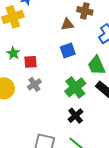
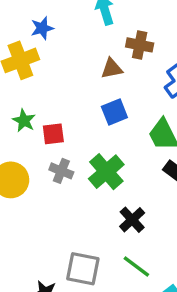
gray cross: (34, 84) -> (61, 171), turned -32
green cross: (75, 87) -> (106, 172), moved

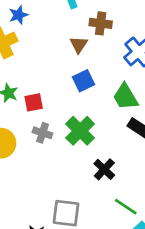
brown triangle: (112, 69) -> (79, 45), turned -42
green line: (136, 267) -> (126, 207), moved

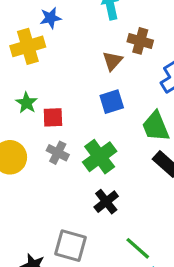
black cross: (104, 169) -> (106, 202), moved

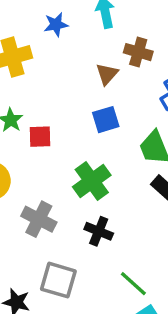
blue star: (50, 18) -> (56, 25), moved
gray cross: (58, 153) -> (39, 219), moved, size x1.4
black cross: (106, 202) -> (99, 231), turned -30

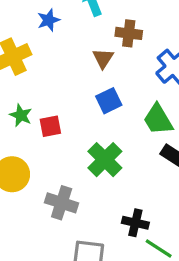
black cross: (99, 231) -> (135, 223), moved

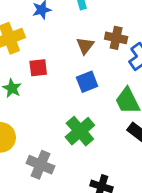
brown cross: (129, 33) -> (116, 38), moved
red square: (50, 126) -> (38, 68), moved

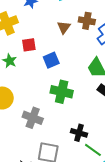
blue square: (87, 82) -> (51, 60), moved
green cross: (80, 131) -> (62, 92), turned -35

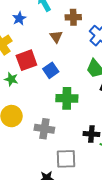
brown cross: (87, 21) -> (73, 17), moved
red square: (29, 45) -> (26, 60), size x1.5

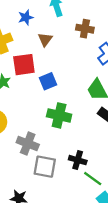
brown triangle: (56, 37) -> (45, 40), moved
gray square: (66, 159) -> (45, 167), moved

